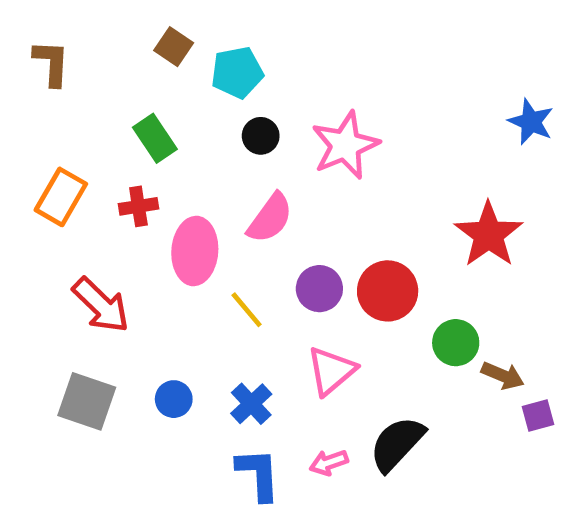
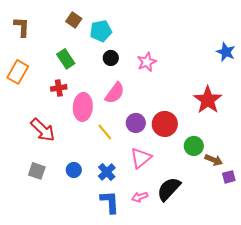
pink star: (345, 145) -> (147, 62), size x0.7
orange rectangle: (61, 197) -> (18, 72), moved
gray square: (87, 401) -> (37, 171), size x0.7

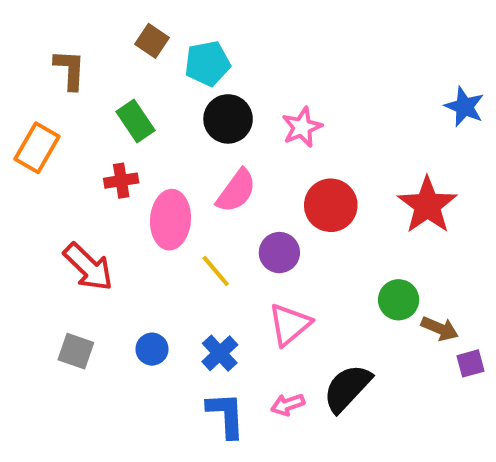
brown L-shape: (22, 27) -> (70, 70), moved
black circle: (111, 58) -> (228, 119), size x1.5
red circle: (165, 124) -> (331, 205), moved

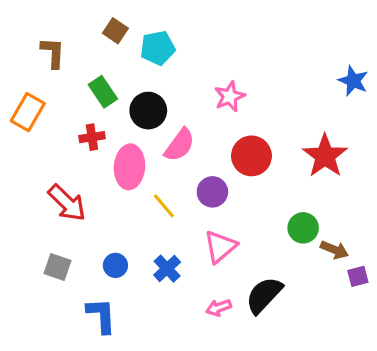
black circle: (228, 119) -> (148, 111), moved
blue L-shape: (226, 415) -> (101, 315), moved

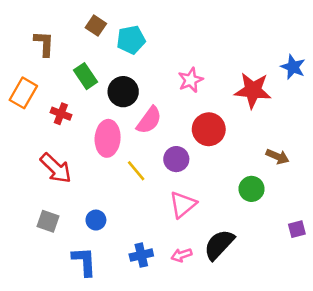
red cross: (92, 137) -> (61, 114), moved, turned 30
red star: (325, 156) -> (253, 90), moved, turned -30
brown arrow: (334, 250) -> (277, 156), moved
blue cross: (167, 269) -> (141, 255), moved, turned 30

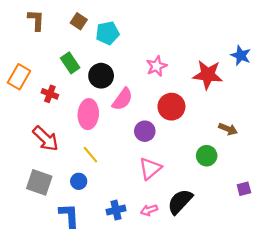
brown L-shape: (44, 44) -> (36, 20), moved
yellow line: (136, 171) -> (90, 155), moved
gray square: (48, 221) -> (39, 182), size x1.4

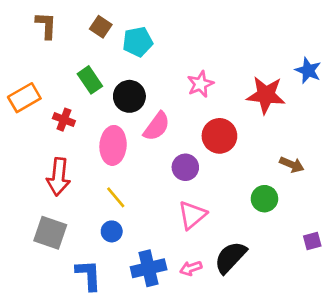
orange rectangle: (19, 77) -> (24, 98), turned 30
red arrow: (46, 139) -> (58, 177), turned 52
blue circle: (79, 181) -> (112, 231), moved
blue cross: (116, 210) -> (149, 268), size x1.4

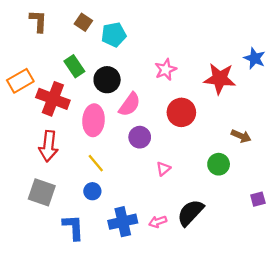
red cross: (64, 120) -> (53, 99), size x1.8
purple circle: (185, 167) -> (140, 137), moved
pink triangle: (192, 215) -> (163, 169), moved, size x0.6

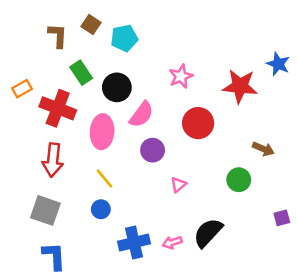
brown L-shape: (38, 21) -> (58, 36), moved
orange rectangle: (20, 81) -> (22, 89), size x0.7
blue L-shape: (73, 227) -> (54, 256), moved

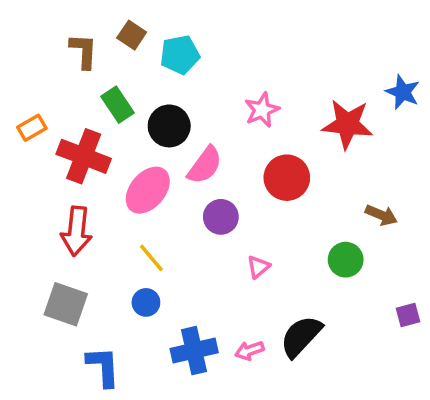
pink ellipse: (102, 132) -> (148, 190), turned 36
blue L-shape: (54, 256) -> (103, 367), moved

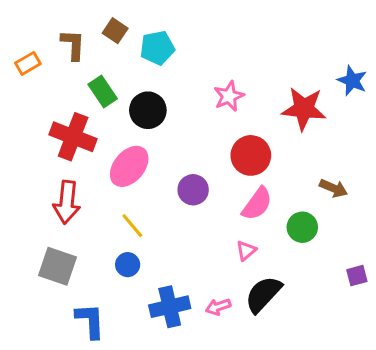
orange rectangle: (32, 128) -> (28, 63), moved
pink semicircle: (205, 165) -> (257, 204), moved
pink triangle: (258, 267) -> (246, 251), moved

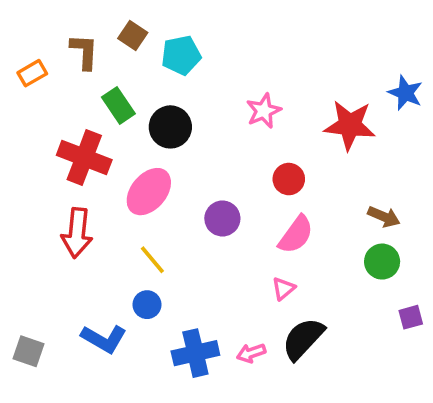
red circle: (251, 155) -> (289, 179), size x0.7
green circle: (302, 227) -> (382, 262), moved
gray square: (57, 266) -> (29, 351), moved, size x0.7
blue L-shape: (90, 321) -> (104, 339), moved, turned 123

